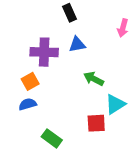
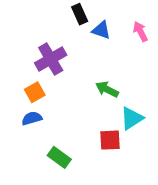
pink arrow: (123, 28) -> (140, 32), turned 138
blue triangle: (77, 44) -> (101, 30), moved, turned 30
purple cross: (44, 52) -> (51, 59), turned -32

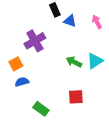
orange square: (35, 92) -> (16, 64), moved
cyan triangle: (132, 118) -> (95, 61), moved

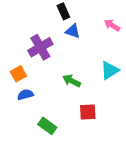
blue triangle: (70, 21) -> (73, 31), moved
pink arrow: (97, 22) -> (112, 25), turned -32
green arrow: (74, 62) -> (72, 81), moved

